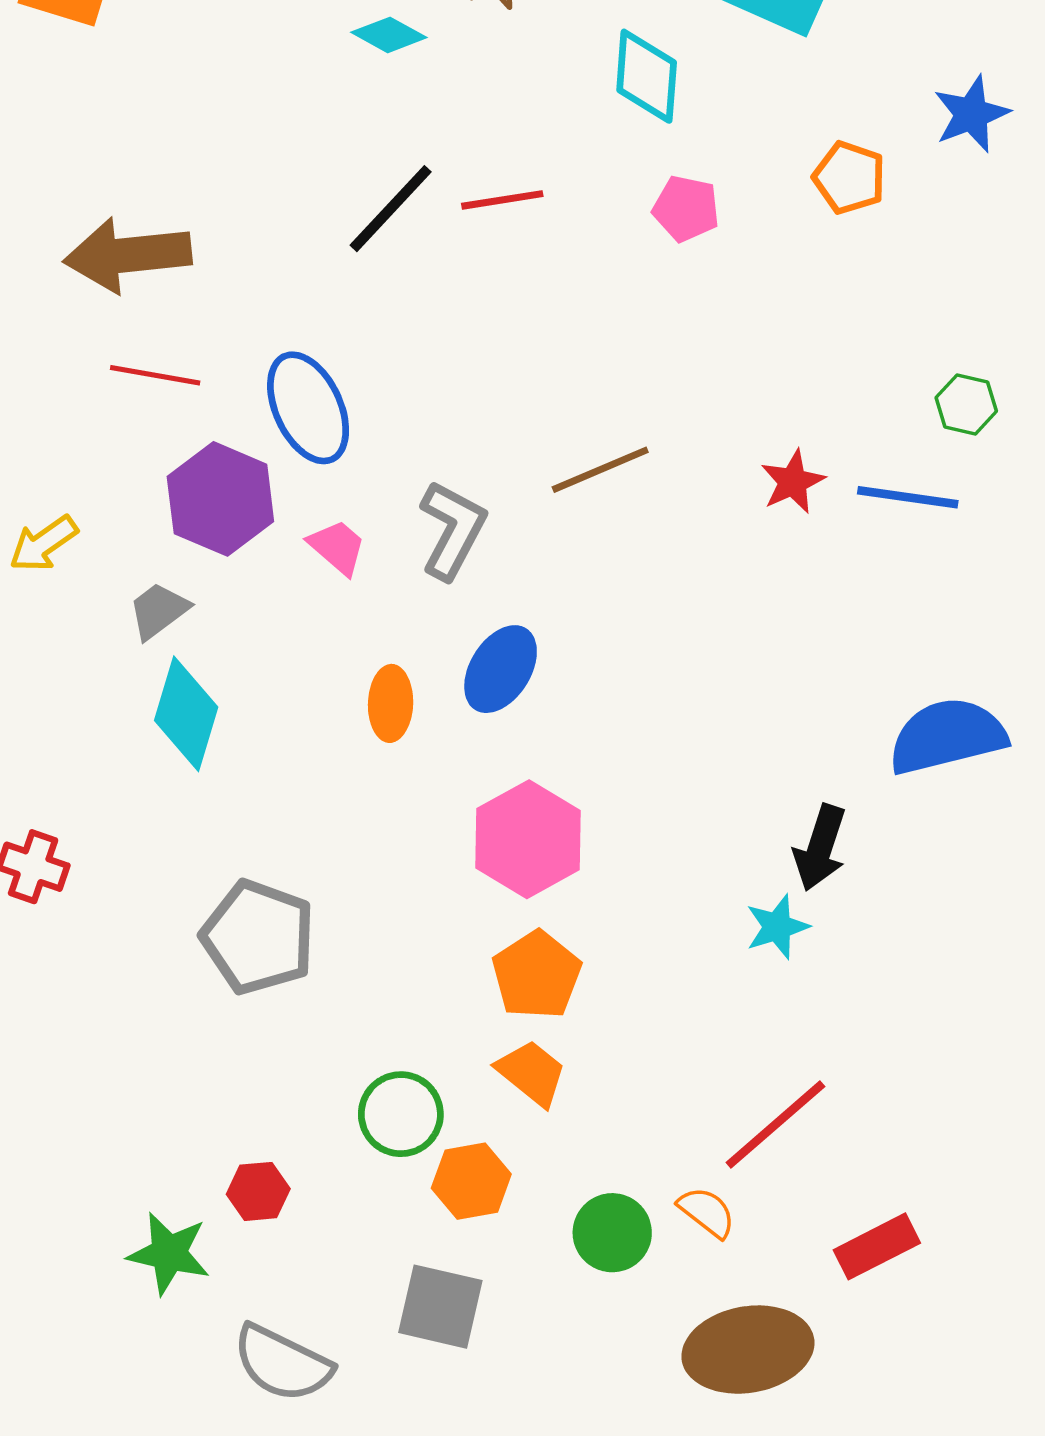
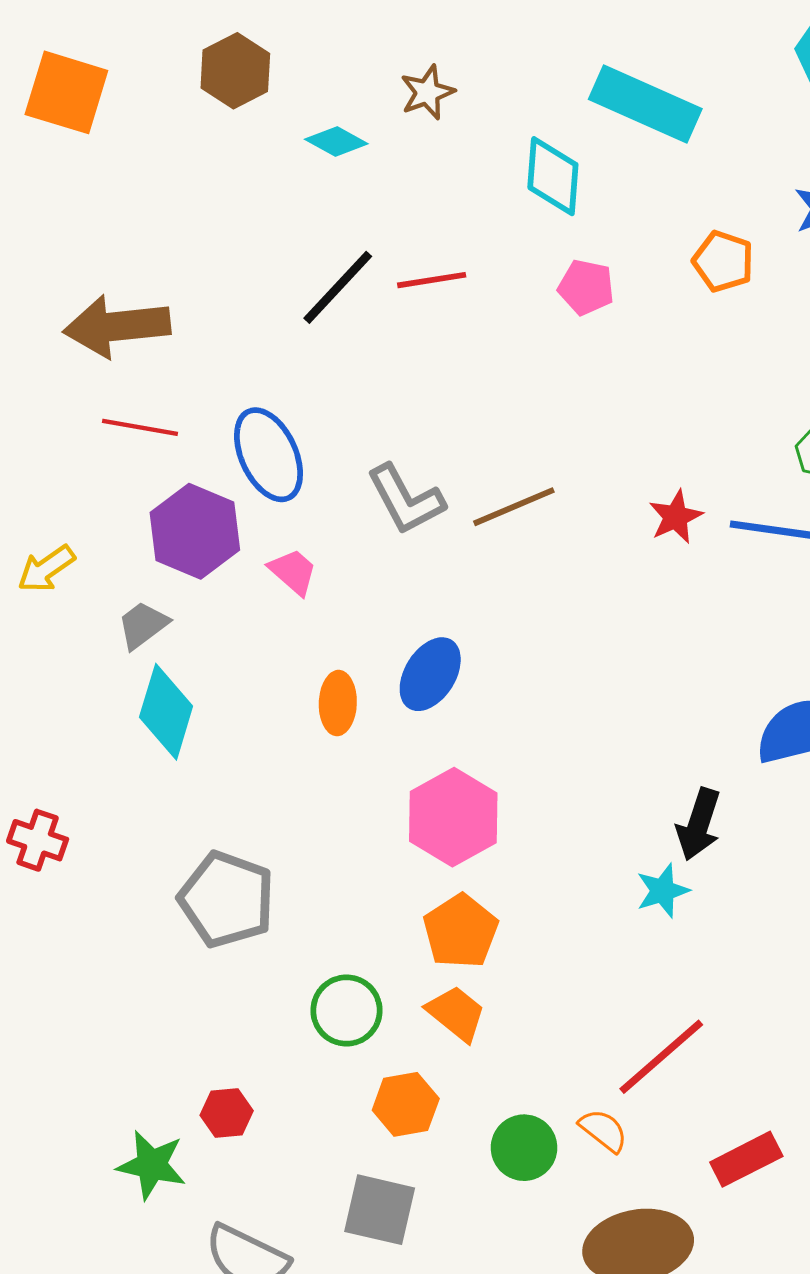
gray L-shape: (452, 530) -> (406, 499), moved, turned 124
green circle: (401, 1114) -> (346, 1011), moved

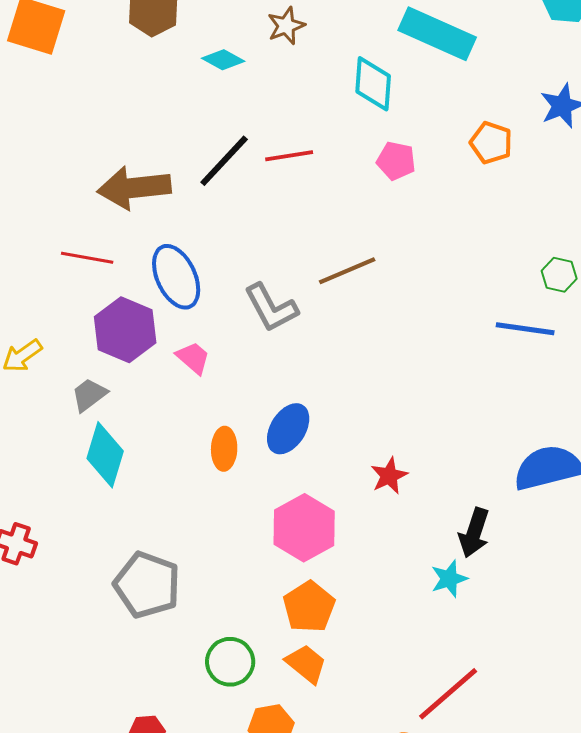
brown arrow: (117, 326) -> (134, 188), moved
brown line: (514, 507) -> (347, 271), moved
red star: (676, 517) -> (389, 476), moved

